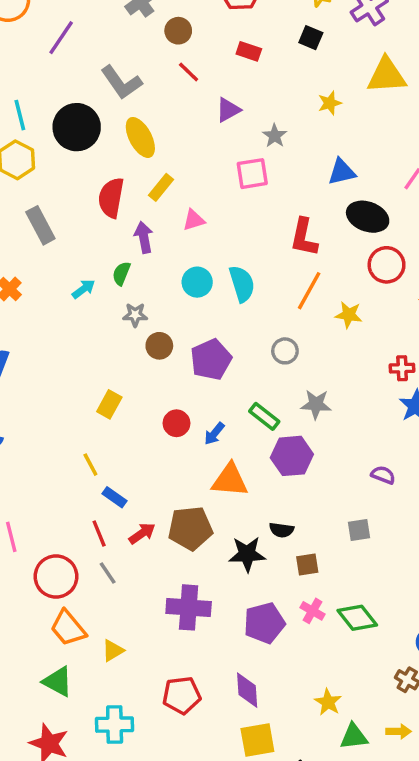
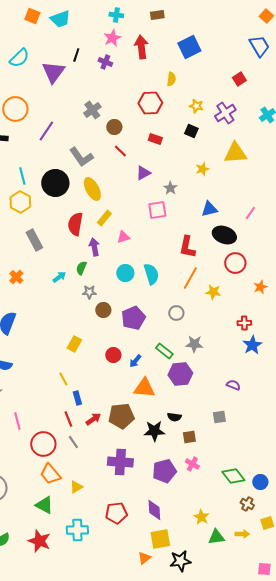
blue rectangle: (115, 497) -> (77, 398), turned 40
green diamond: (357, 618) -> (233, 476), moved

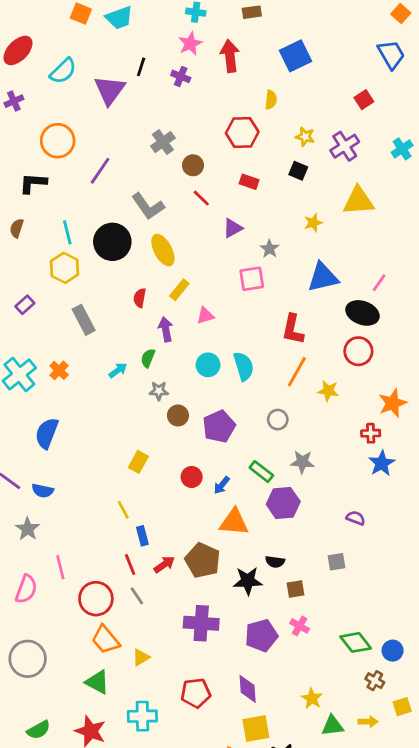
blue triangle: (209, 209) -> (323, 277), size x1.4
red semicircle: (75, 224) -> (140, 298), size x0.6
black ellipse: (224, 235) -> (362, 313), moved
orange star: (260, 287) -> (393, 403), moved, size x1.5
brown pentagon: (121, 416) -> (203, 560), turned 30

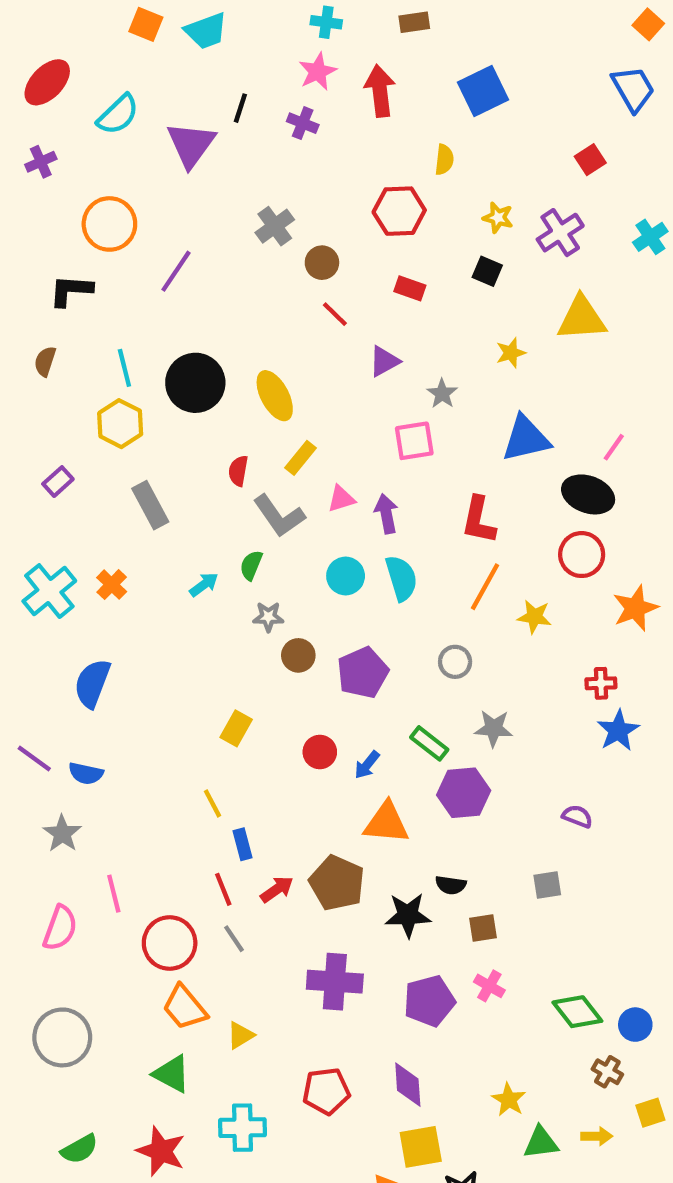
gray L-shape: (148, 206) -> (279, 516), moved
purple arrow: (166, 329) -> (386, 514), moved
orange star: (393, 403) -> (635, 608), moved

